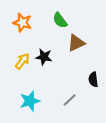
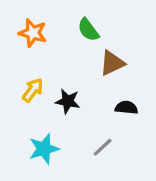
black star: (44, 57) -> (68, 101), moved
black semicircle: (93, 79) -> (126, 108), moved, turned 104

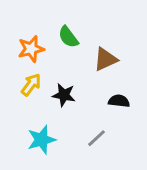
green semicircle: (88, 30) -> (68, 37), moved
orange star: (33, 33) -> (31, 49), moved, turned -30

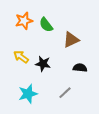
orange star: (31, 49) -> (24, 21), moved
yellow arrow: (31, 85) -> (21, 57), turned -91

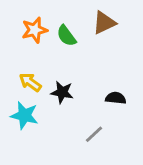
brown triangle: (71, 40) -> (104, 23), moved
cyan star: (28, 94) -> (24, 115), moved, turned 30

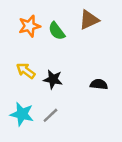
cyan star: (24, 115) -> (22, 114), moved
gray line: (94, 134) -> (50, 115), moved

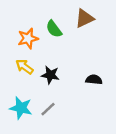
orange star: (29, 26) -> (28, 38), moved

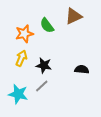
yellow arrow: (24, 67) -> (21, 58), turned 77
gray line: (48, 109) -> (42, 86), moved

